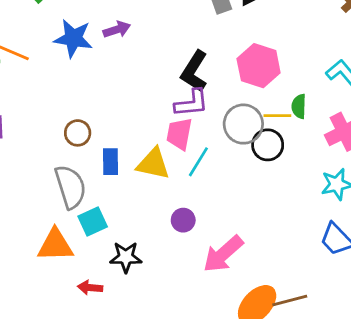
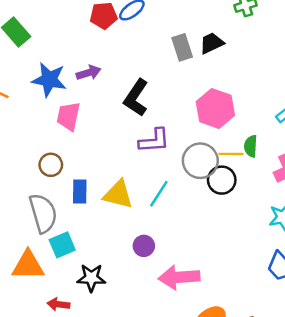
black L-shape: (194, 71) -> (136, 98), moved
pink trapezoid: (179, 134) -> (68, 116), moved
pink arrow: (223, 254) -> (179, 277), turned 36

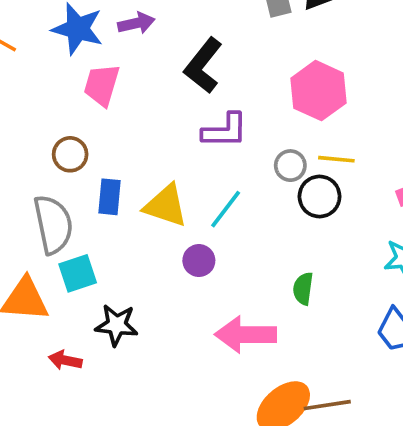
green semicircle: (251, 146) -> (303, 289), moved
gray circle: (200, 161) -> (290, 166), size x0.6
purple circle: (144, 246) -> (199, 261), moved

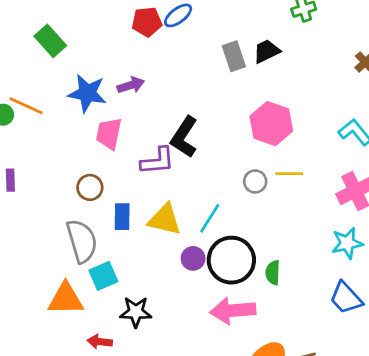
black L-shape: (203, 65) -> (184, 137), moved
purple L-shape: (225, 131) -> (158, 161), moved
black circle: (320, 196) -> (231, 260), moved, size x1.5

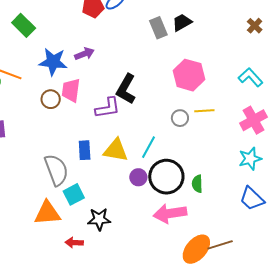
brown circle: (90, 187) -> (51, 99), moved

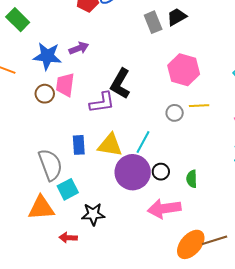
purple circle: (138, 177) -> (133, 172), size x2.0
black circle: (166, 177) -> (161, 172), size x0.5

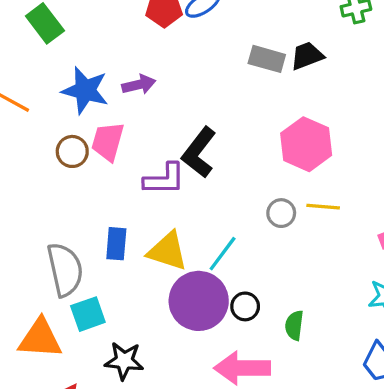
gray rectangle: (153, 22) -> (267, 59), turned -60

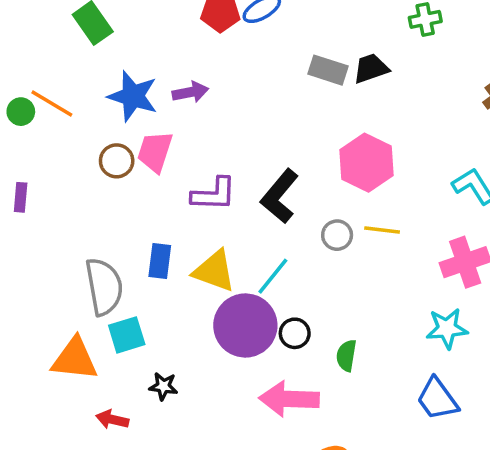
black L-shape: (199, 152) -> (280, 196), moved
black star: (124, 361) -> (163, 386), size x0.7

